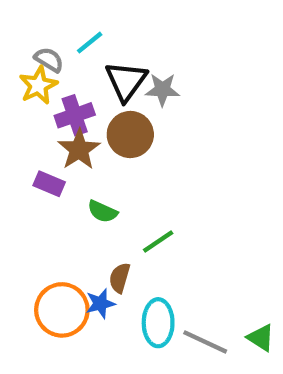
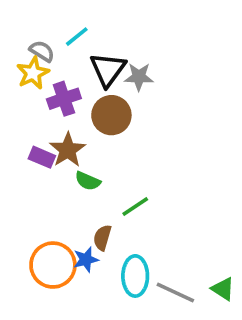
brown star: (79, 149) -> (68, 150), moved

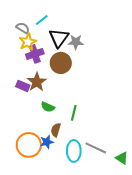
yellow star: (33, 73) -> (28, 42), moved
green semicircle: (88, 181) -> (48, 107), moved
green line: (135, 207) -> (74, 113), turned -42
gray line: (175, 292) -> (96, 148), moved

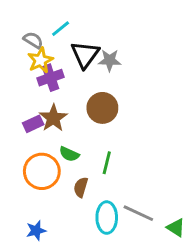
brown circle: (61, 63) -> (102, 108), moved
purple rectangle: (23, 86) -> (33, 124), turned -48
blue star: (47, 142) -> (36, 231), moved
orange circle: (29, 145) -> (42, 171), moved

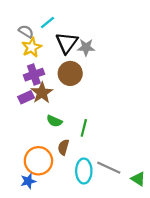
purple cross: (50, 78) -> (34, 75), moved
brown circle: (102, 108) -> (70, 73), moved
orange circle: (42, 171) -> (38, 161), moved

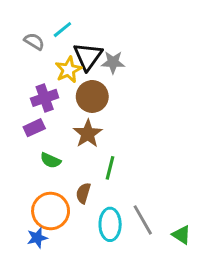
yellow star: (32, 47) -> (68, 70), moved
brown star: (42, 93) -> (88, 134), moved
green semicircle: (54, 121) -> (51, 160), moved
gray line: (109, 168) -> (143, 220), turned 35

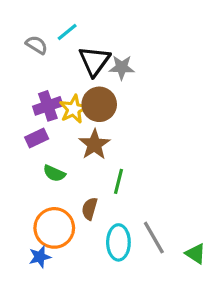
yellow star: (68, 70) -> (74, 109), moved

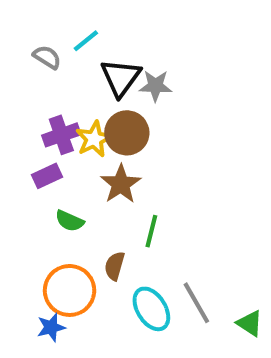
cyan ellipse: (118, 242) -> (151, 309), turned -32

